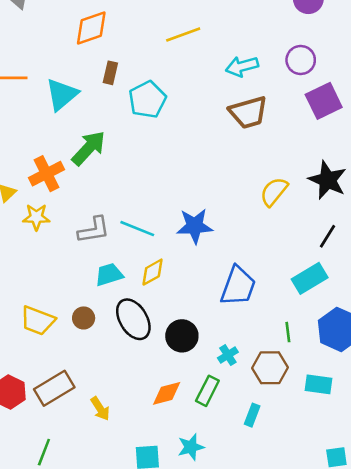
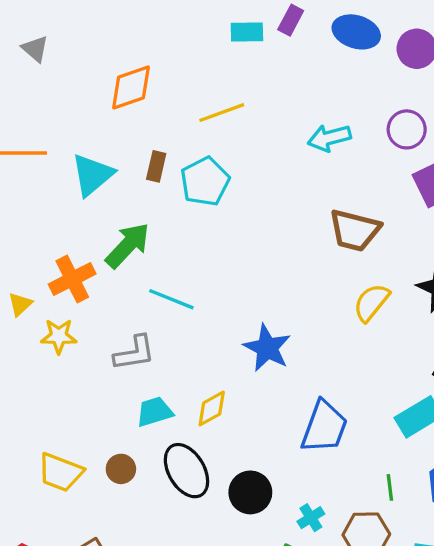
yellow line: (183, 34) -> (222, 113), moved
brown rectangle: (110, 73) -> (156, 166), moved
brown trapezoid: (248, 112) -> (355, 230), moved, turned 30
blue star: (195, 226) -> (267, 348), turned 30
cyan line: (137, 229) -> (171, 299), moved

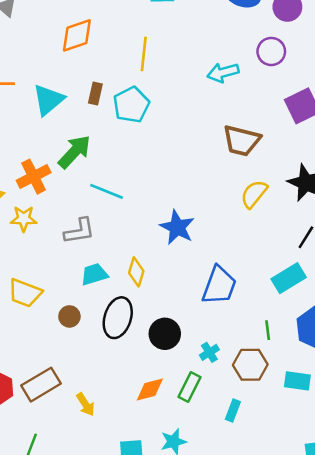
yellow line: (222, 113) -> (144, 54), turned -64
purple circle: (407, 129) -> (271, 51), moved
yellow diamond: (212, 408) -> (136, 272), turned -44
black ellipse: (186, 471) -> (118, 318), turned 48
yellow trapezoid: (60, 472) -> (25, 293), moved

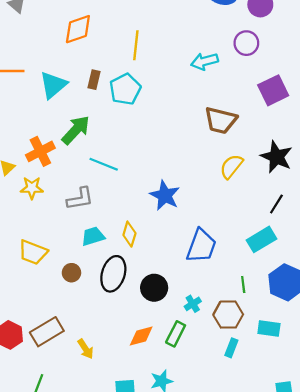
cyan rectangle: (233, 411) -> (231, 348), moved

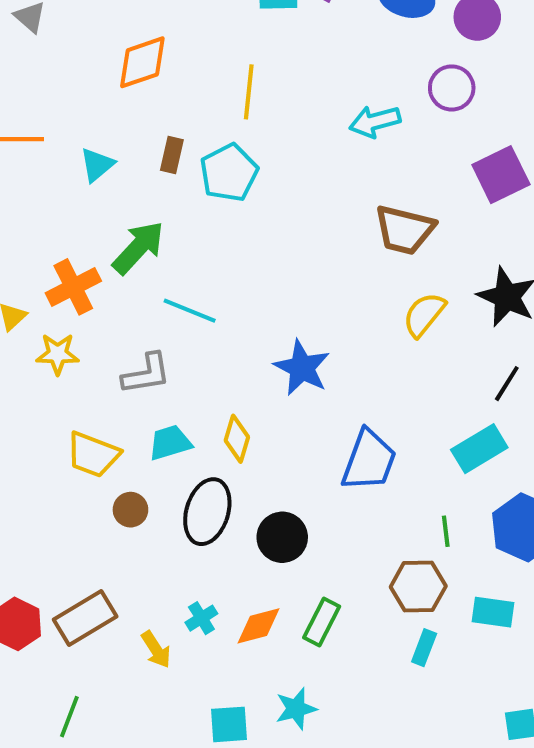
cyan triangle: (53, 85) -> (97, 165), size x0.7
yellow trapezoid: (33, 252) -> (93, 454), moved
cyan cross: (193, 304) -> (201, 618), moved

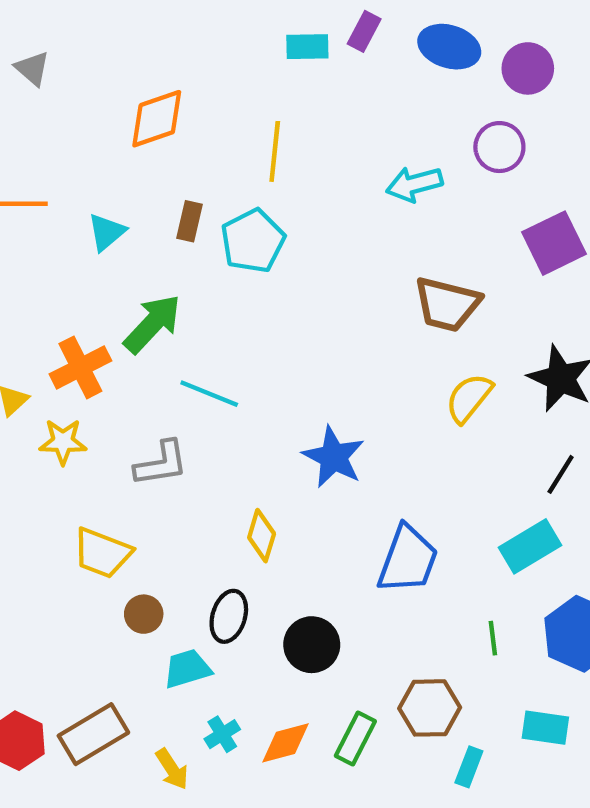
cyan trapezoid: (170, 443) -> (187, 669), moved
black ellipse: (207, 512) -> (229, 616), size x0.7
brown hexagon: (418, 587) -> (430, 708), moved

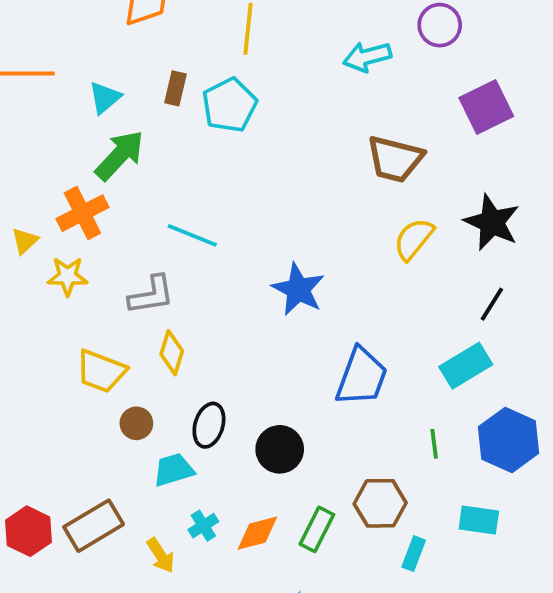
green arrow: (152, 324) -> (120, 155), moved
yellow diamond: (262, 536) -> (172, 353), moved

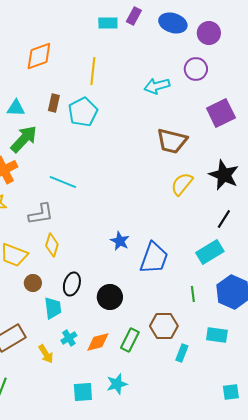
cyan triangle: (105, 98) -> (16, 108), turned 42
blue star: (298, 289) -> (120, 241), moved, size x0.7
cyan trapezoid: (174, 470) -> (53, 308), turned 100

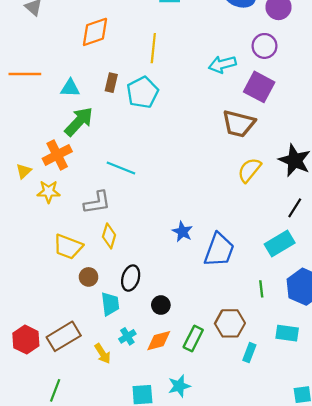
purple square: (221, 113) -> (259, 87), moved, turned -36
black circle: (110, 297) -> (161, 305), moved, size x0.7

